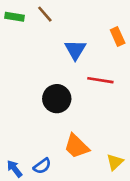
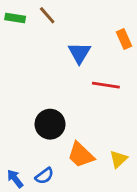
black circle: (57, 99) -> (50, 124), moved
yellow triangle: (115, 162) -> (118, 159), moved

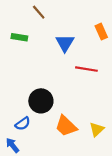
green rectangle: (15, 18) -> (19, 37), moved
blue semicircle: (44, 176) -> (23, 124), moved

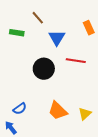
brown line: (39, 12) -> (38, 18), moved
black circle: (41, 101) -> (44, 69), moved

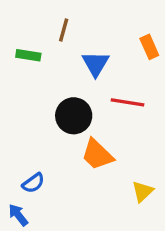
brown line: (38, 18) -> (64, 30), turned 56
orange trapezoid: (58, 111) -> (97, 154), moved

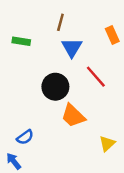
brown line: (64, 30) -> (60, 22), moved
red line: (127, 102) -> (96, 77), turned 40

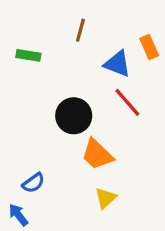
blue triangle: (72, 48) -> (117, 64), moved, turned -40
yellow triangle: (107, 144) -> (106, 198), moved

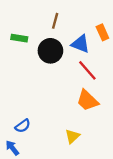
black circle: (74, 116) -> (50, 51), moved
orange trapezoid: (97, 154) -> (87, 100), moved

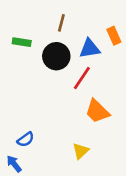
blue triangle: (80, 44) -> (90, 49), turned -30
red line: (87, 70) -> (82, 78), moved, turned 75

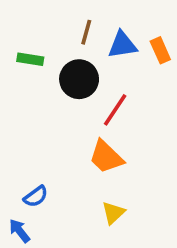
blue triangle: (90, 49) -> (122, 45), moved
orange trapezoid: (97, 111) -> (106, 157), moved

